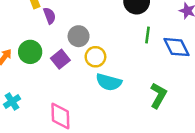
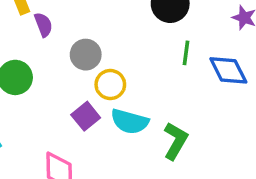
purple square: (60, 59) -> (86, 116), moved
green L-shape: (158, 95) -> (175, 141), moved

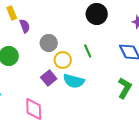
green line: (186, 53) -> (88, 51), moved, turned -32
green L-shape: (175, 141) -> (125, 88), moved

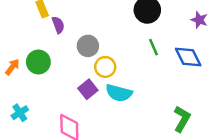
green line: (88, 51) -> (153, 47), moved
green L-shape: (125, 88) -> (182, 119), moved

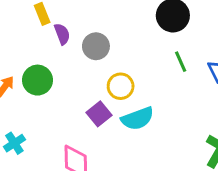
gray circle: (88, 46) -> (96, 46), moved
cyan semicircle: (119, 93) -> (137, 119), turned -35

